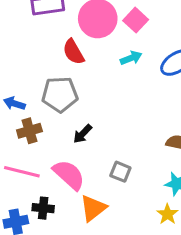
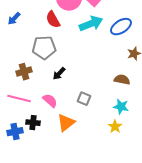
cyan arrow: (131, 58) -> (91, 24), size x1.6
blue arrow: (14, 103) -> (14, 19), moved, turned -64
pink semicircle: (69, 175) -> (50, 101), size x0.7

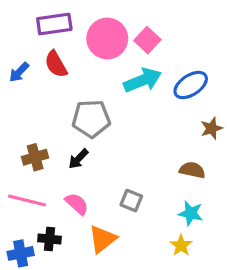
red semicircle: (53, 20) -> (56, 64), moved
gray pentagon: (44, 48) -> (91, 119), moved
black arrow: (59, 74) -> (78, 159), moved

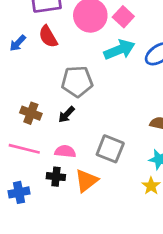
brown cross: (35, 157) -> (31, 113), turned 36
gray square: (131, 201) -> (110, 149), size x1.5
pink semicircle: (77, 204) -> (65, 151), turned -36
black cross: (50, 239) -> (56, 177), moved

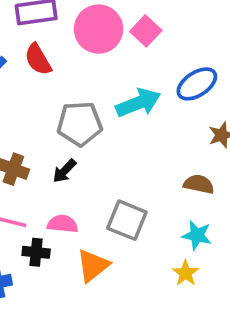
cyan arrow: (119, 50) -> (138, 103), moved
black cross: (56, 177) -> (36, 252), moved

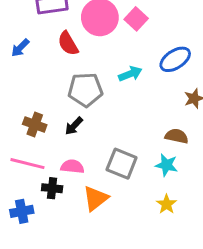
red semicircle: (38, 59) -> (68, 43), moved
cyan arrow: (138, 103) -> (130, 74), size x0.7
cyan star: (197, 235) -> (166, 165), moved

